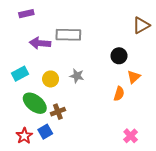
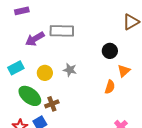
purple arrow: (40, 43) -> (35, 39), turned -36

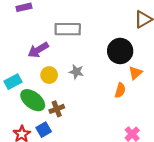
purple arrow: (35, 39) -> (38, 50), moved
black circle: (110, 51) -> (120, 51), size x1.5
cyan rectangle: (16, 68) -> (13, 82), moved

